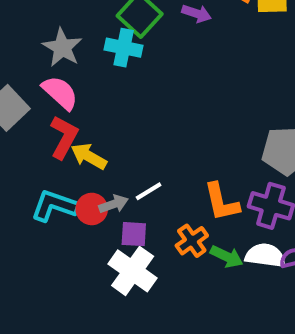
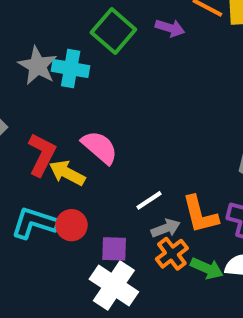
cyan cross: (124, 48) -> (71, 68), moved
pink semicircle: (60, 93) -> (100, 147), moved
white line: (149, 191) -> (149, 200), moved
gray arrow: (114, 204) -> (166, 228), moved

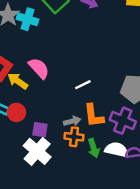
white line: (149, 200) -> (83, 85), moved
orange cross: (172, 254) -> (74, 137), turned 36
green arrow: (207, 268) -> (94, 148), turned 42

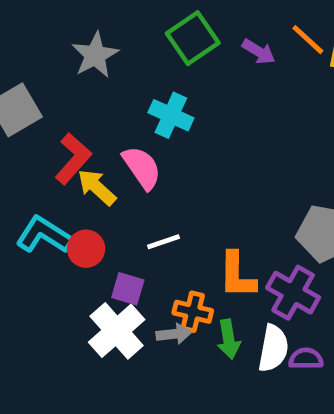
cyan cross: (27, 19) -> (171, 115), moved
white line: (83, 85) -> (164, 242), moved
gray arrow: (72, 121) -> (174, 334), moved
white semicircle: (117, 150) -> (273, 348), turned 80

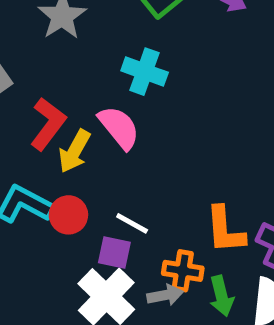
yellow arrow: (97, 187) -> (74, 151), turned -99
white line: (164, 242) -> (132, 223), moved, turned 52

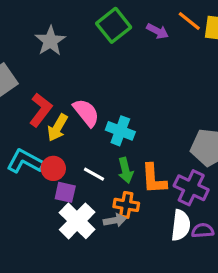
cyan cross: (145, 72) -> (120, 131), moved
purple square: (114, 252) -> (65, 192), moved
green arrow: (222, 296) -> (126, 170), moved

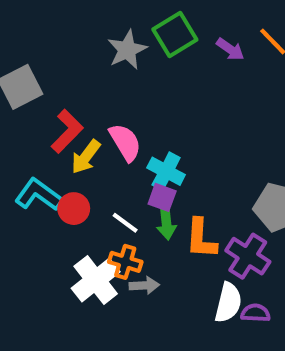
gray star: (50, 41) -> (127, 50), moved
purple square: (65, 192) -> (162, 197), moved
orange cross: (126, 205) -> (125, 262), moved

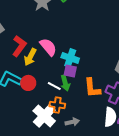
green arrow: (166, 223) -> (65, 83), moved
gray arrow: (144, 285) -> (72, 122), moved

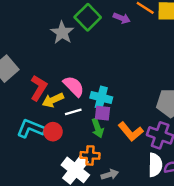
yellow arrow: (30, 57) -> (53, 100), turned 42
white line: (54, 86) -> (73, 112), moved, turned -40
orange L-shape: (92, 88) -> (131, 132), turned -30

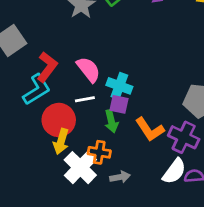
yellow arrow: (53, 100) -> (61, 141), moved, turned -55
cyan L-shape: (31, 129) -> (37, 90), moved, turned 120
red circle: (53, 132) -> (59, 120), size x1.5
white semicircle: (155, 165) -> (174, 171), turned 30

